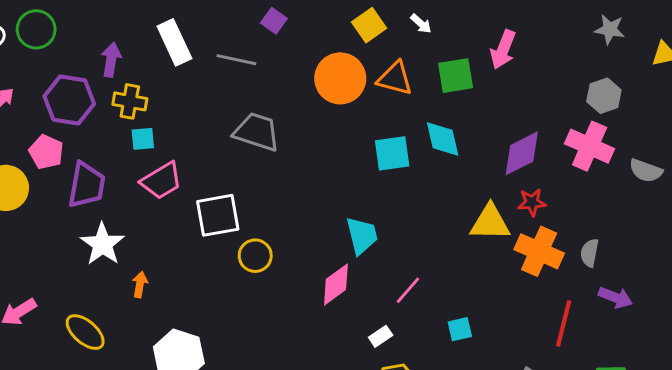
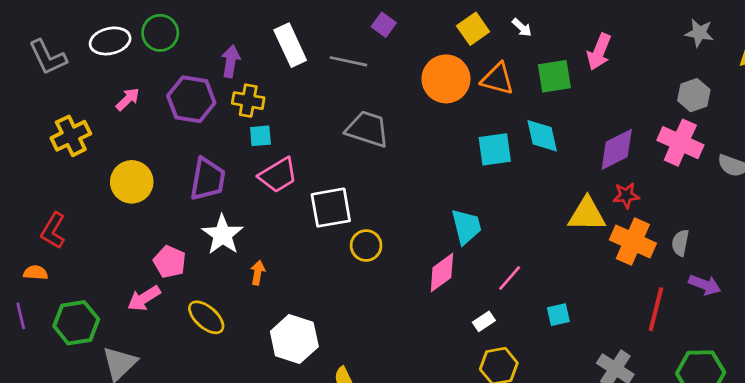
pink pentagon: (46, 152) -> (170, 262), moved

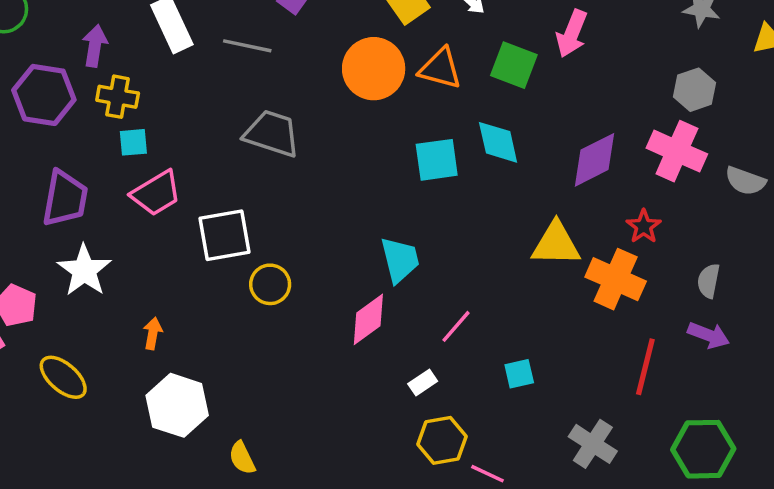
green square: (554, 76) -> (514, 65), turned 30
red star: (626, 195) -> (644, 226), moved, turned -30
gray semicircle: (680, 243) -> (709, 281), moved
orange arrow: (258, 273) -> (153, 333), moved

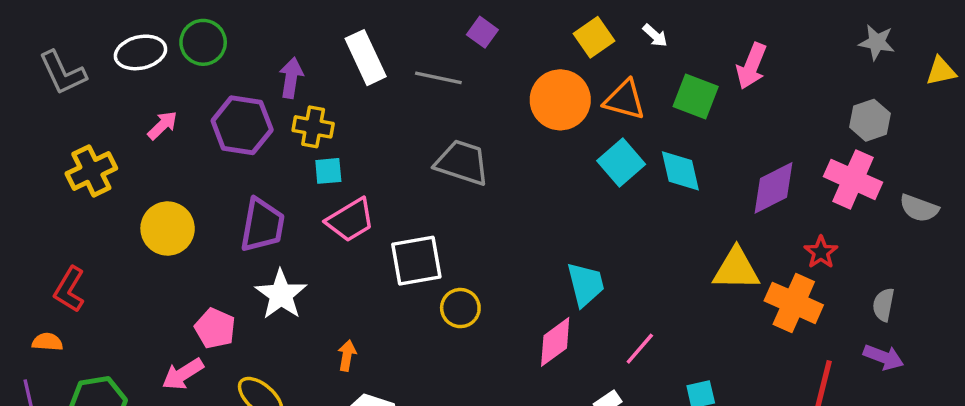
cyan square: (437, 160) -> (621, 162), moved, turned -33

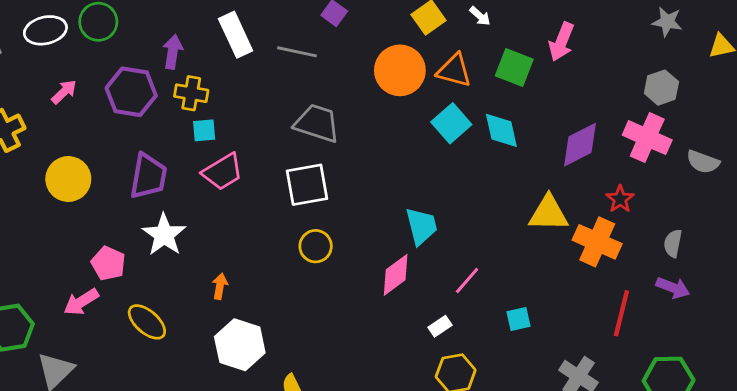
white square: (416, 261) -> (307, 185), moved

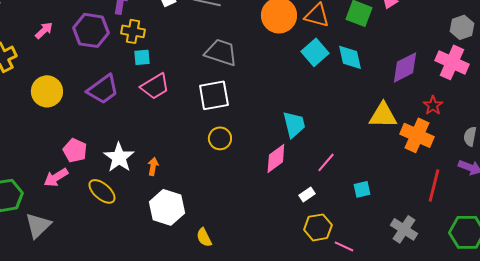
purple trapezoid: (148, 176) -> (103, 89), turned 44
white star: (164, 235) -> (119, 157), moved

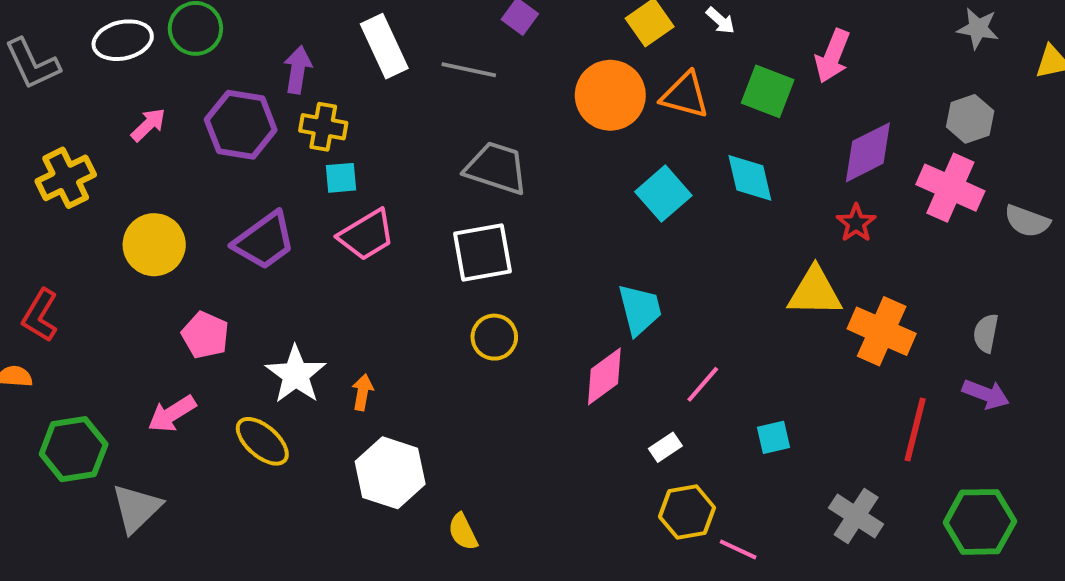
cyan square: (315, 52) -> (663, 194), moved
purple diamond: (405, 67) -> (868, 152), moved
red star: (433, 105) -> (856, 223), moved
pink pentagon: (75, 150) -> (205, 335), moved

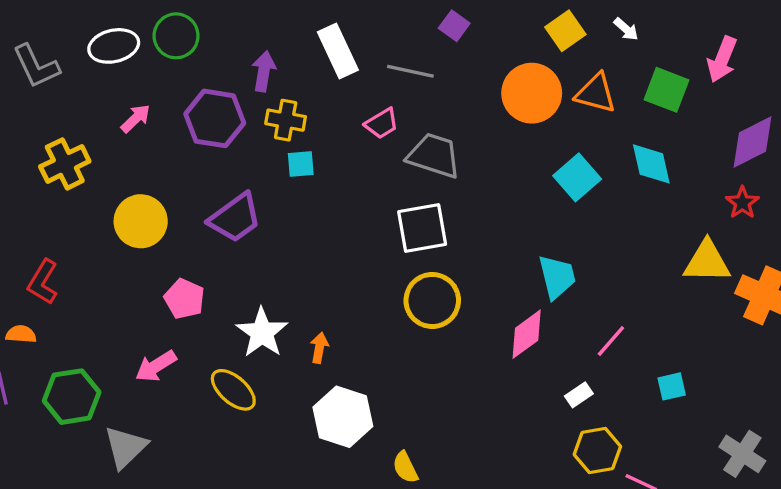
pink trapezoid: (367, 235) -> (382, 123), moved, size x0.7
yellow circle: (494, 337) -> (432, 300), size x1.4

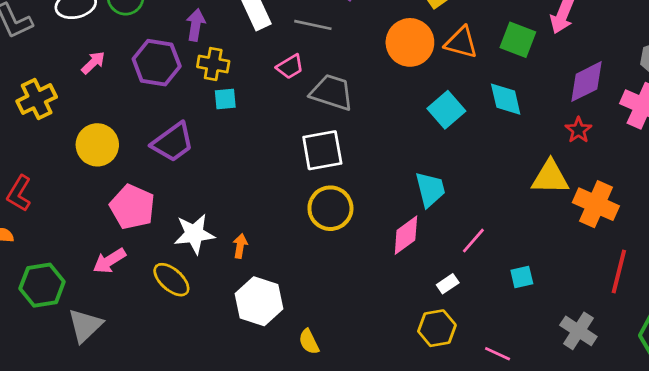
pink pentagon: (184, 299) -> (132, 207), size x1.4
white star: (262, 332) -> (194, 234), turned 30
yellow hexagon: (597, 450) -> (437, 328), moved

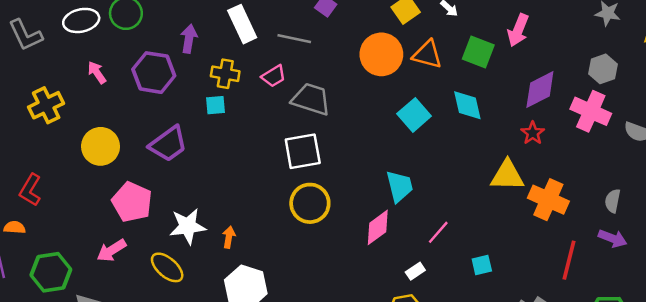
pink arrow: (93, 63) -> (97, 73), turned -80
yellow cross: (213, 64) -> (225, 74), moved

